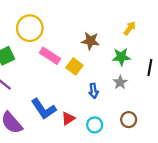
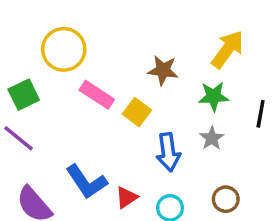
yellow arrow: (130, 28) -> (227, 49), size x1.6
blue arrow: (94, 91) -> (168, 152), size x1.5

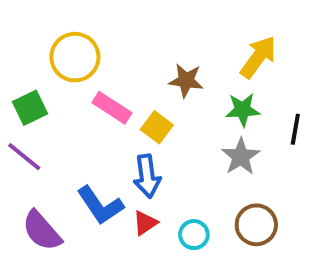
gray star: (212, 138) -> (241, 157), size x1.4
blue arrow: (168, 152) -> (147, 176), moved
brown circle: (226, 199) -> (256, 225), size x1.4

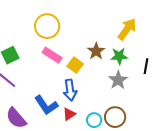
yellow circle: (75, 57) -> (47, 26), moved
brown star: (186, 80) -> (96, 51), moved, turned 30
brown circle: (256, 225) -> (115, 117), moved

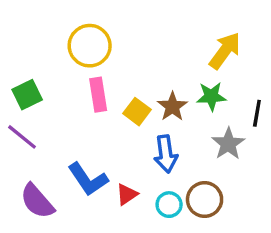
brown star: (96, 51) -> (172, 107), moved
pink rectangle: (52, 55) -> (98, 95), turned 48
gray star: (118, 80) -> (228, 144), moved
blue arrow: (70, 90) -> (166, 154), moved

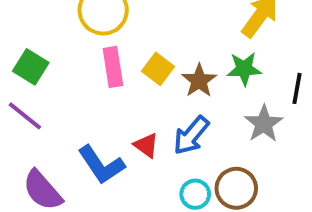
green square: (27, 95) -> (31, 67), turned -32
yellow square: (137, 112) -> (158, 69), moved
blue arrow: (166, 154) -> (191, 135), turned 48
red triangle: (127, 194) -> (146, 145), moved, turned -50

